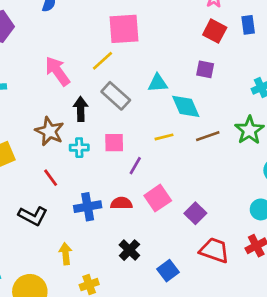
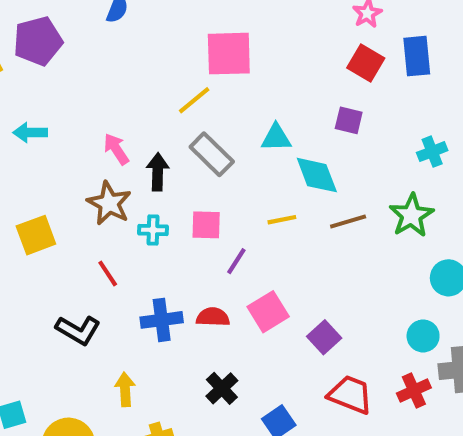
blue rectangle: (248, 25) -> (417, 56), size x1.4
pink arrow: (57, 71) -> (116, 149), moved, size x0.7

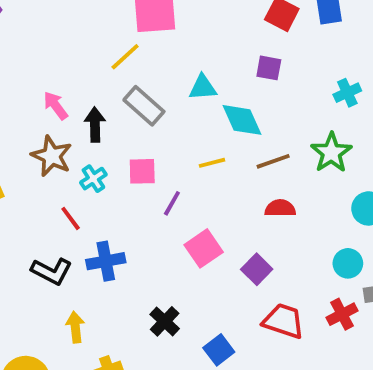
cyan cross: (153, 230) -> (93, 179), turned -32
red line: (108, 274) -> (71, 218), moved
red semicircle: (213, 317) -> (280, 208), moved
black L-shape: (78, 330) -> (52, 271), moved

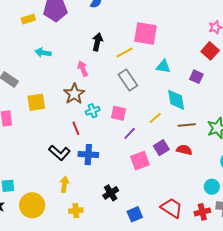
cyan triangle: (203, 87) -> (163, 66), moved
black arrow: (95, 125) -> (97, 42), moved
yellow line: (212, 163) -> (155, 118), turned -40
purple square: (257, 269) -> (161, 148), moved

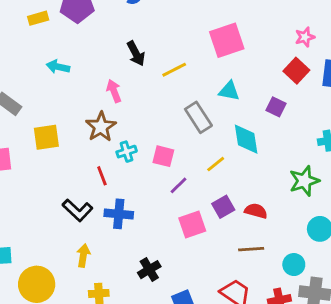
pink square: (145, 34) -> (227, 40), moved, turned -30
black arrow: (97, 42) -> (136, 53), turned 138
gray rectangle: (128, 80) -> (198, 117), moved
brown line: (187, 125) -> (251, 249), moved

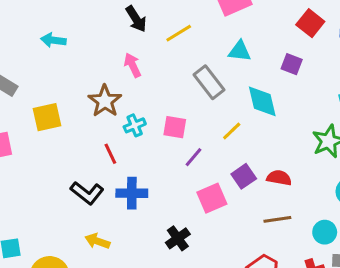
pink arrow: (114, 91) -> (133, 65), moved
yellow arrow: (83, 256) -> (97, 241), turned -75
black cross: (149, 270) -> (178, 238), moved

